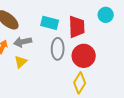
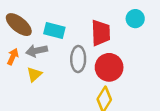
cyan rectangle: (50, 23) -> (54, 30), moved

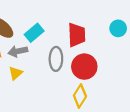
cyan circle: (135, 19) -> (118, 28), moved
cyan rectangle: (54, 30) -> (34, 33), turned -54

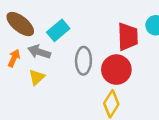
red trapezoid: (77, 35) -> (128, 37), moved
gray arrow: (18, 51) -> (39, 52), turned 30

